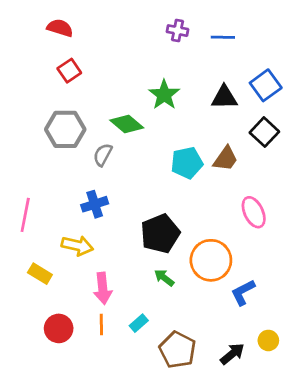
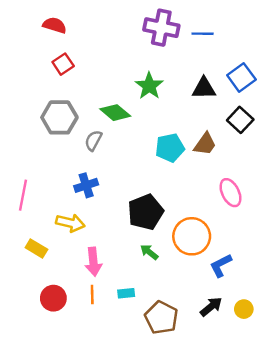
purple cross: (178, 31) -> (161, 28), size x1.8
cyan rectangle: (139, 323) -> (126, 293), turned 35
black arrow: (232, 354) -> (211, 307), moved

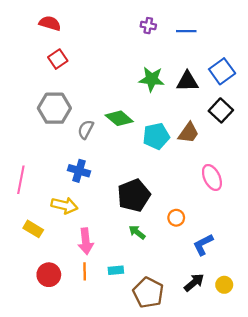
purple cross: (161, 28) -> (148, 26), size x0.5
green star: (149, 86) -> (152, 79), moved, turned -30
green diamond: (115, 113) -> (119, 118), moved
blue cross: (86, 185) -> (79, 171), turned 35
orange circle: (192, 236) -> (176, 218), size x0.5

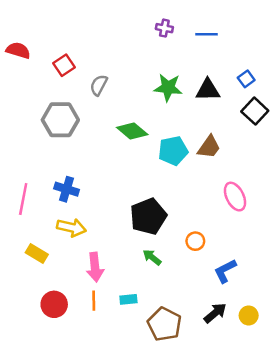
red semicircle: (50, 23) -> (18, 50), moved
blue square: (222, 71) -> (246, 79), size x0.6
black square: (221, 110) -> (255, 111), moved
gray semicircle: (86, 129) -> (99, 85), moved
blue cross: (79, 171) -> (67, 189), moved

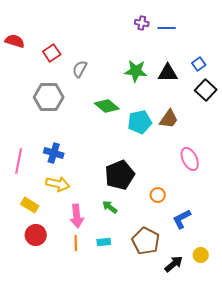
purple cross: (164, 28) -> (142, 23), moved
green arrow: (152, 257) -> (110, 207), moved
red circle: (54, 304) -> (36, 235), moved
black arrow: (215, 313) -> (174, 264), moved
brown pentagon: (164, 324) -> (146, 241), moved

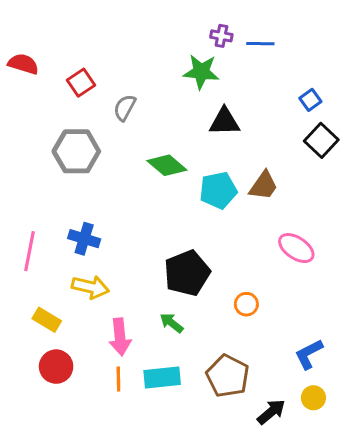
green star: (136, 71) -> (201, 72), moved
black triangle: (168, 73) -> (225, 122), moved
pink ellipse: (190, 159) -> (296, 248), turned -30
blue L-shape: (182, 219) -> (309, 354), moved
cyan rectangle: (104, 242) -> (162, 377), size x1.6

